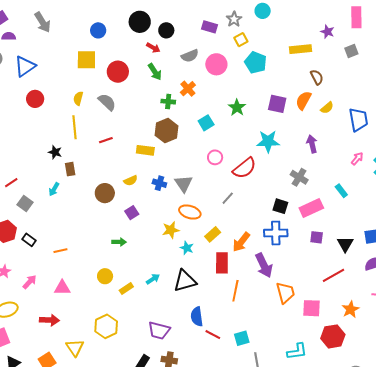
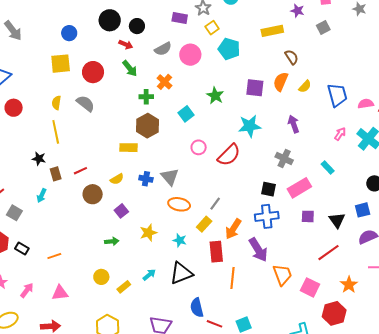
red line: (106, 140) -> (80, 171), moved
gray line: (228, 198) -> (215, 204), moved
yellow star: (171, 230) -> (148, 233), moved
pink square: (312, 308) -> (310, 287), turned 30

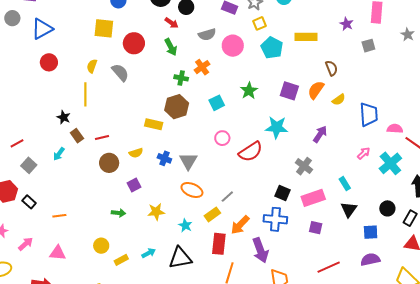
yellow rectangle: (272, 31) -> (306, 37), moved
purple arrow: (294, 124) -> (320, 134), turned 42
brown rectangle: (56, 174) -> (77, 136), turned -32
black triangle: (337, 220) -> (349, 210), moved

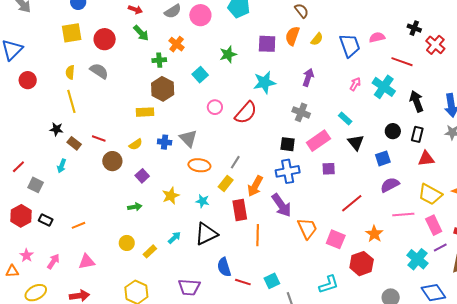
green star: (249, 91) -> (228, 54), turned 30
pink semicircle: (395, 129) -> (377, 37), moved
red line: (102, 137) -> (99, 138), turned 48

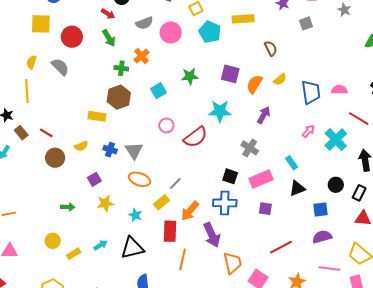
orange semicircle: (292, 36) -> (254, 84), moved
black triangle: (356, 142) -> (297, 188), turned 36
purple square: (142, 176) -> (94, 179), moved

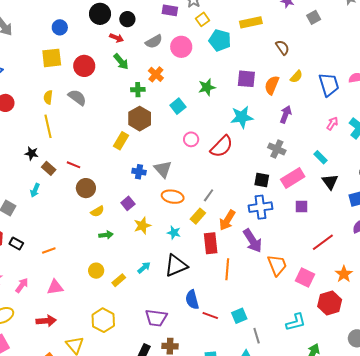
yellow rectangle: (97, 116) -> (121, 141), turned -60
yellow semicircle: (81, 146) -> (97, 211), moved
black triangle: (297, 188) -> (330, 182), turned -36

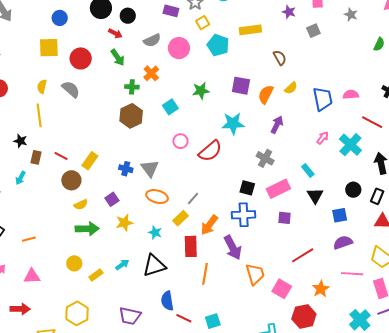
yellow rectangle: (121, 141) -> (90, 161), moved
brown rectangle: (49, 168) -> (36, 157), turned 56
green arrow: (106, 235) -> (87, 229), size x1.6

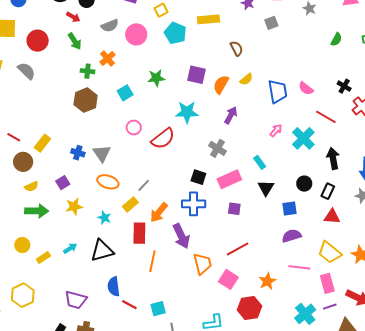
pink semicircle: (351, 95) -> (306, 88), turned -140
red line: (303, 255) -> (238, 249), moved

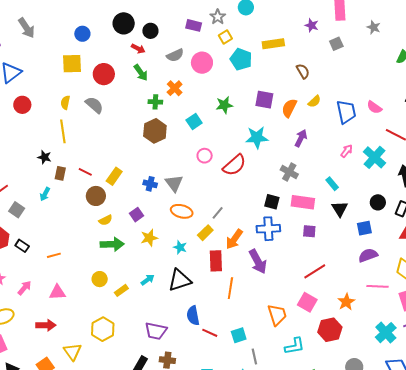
pink rectangle: (229, 179) -> (303, 202), turned 35
orange trapezoid: (202, 264) -> (277, 315), moved

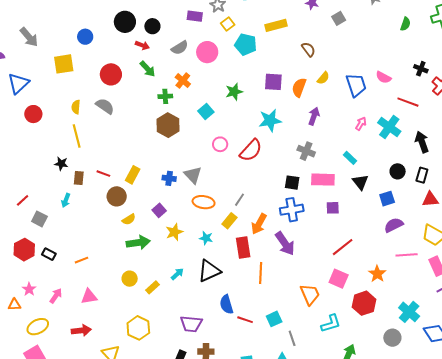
yellow square: (72, 64) -> (64, 64), moved
cyan cross: (386, 333) -> (409, 312), moved

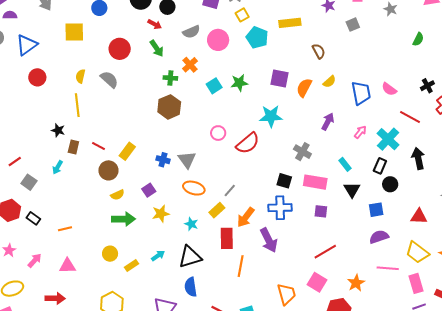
black cross: (421, 69) -> (427, 86), turned 32
cyan square: (206, 111) -> (214, 86), moved
purple arrow: (314, 116) -> (328, 122), moved
black rectangle: (422, 175) -> (380, 166), moved
blue semicircle: (226, 304) -> (191, 287), moved

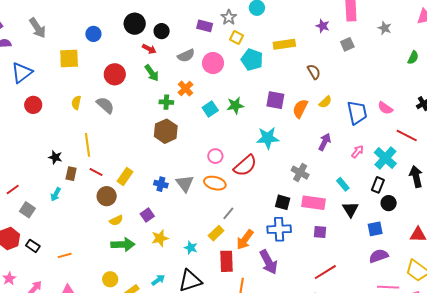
yellow square: (242, 15) -> (236, 37), turned -32
yellow line: (77, 105) -> (88, 145), moved
orange ellipse: (194, 188) -> (215, 183), moved

